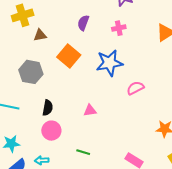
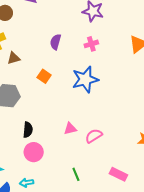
orange square: (69, 56) -> (44, 76), size x0.6
pink semicircle: (135, 88) -> (94, 136), moved
green line: (83, 152) -> (76, 174), moved, turned 56

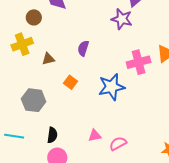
pink cross: (91, 44) -> (139, 62), moved, size x1.6
brown triangle: (14, 58) -> (48, 59), moved

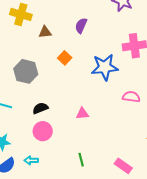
yellow cross: (22, 44) -> (21, 14), turned 30
black semicircle: (52, 135) -> (40, 108), turned -126
pink semicircle: (118, 144) -> (131, 97), moved, turned 30

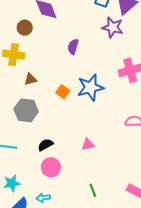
purple semicircle: (81, 26) -> (73, 47), moved
brown triangle: (45, 32) -> (30, 79), moved
blue star: (105, 67) -> (90, 87), moved

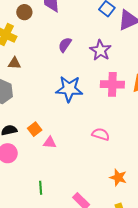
purple star: (113, 27) -> (100, 50), moved
orange square: (63, 92) -> (35, 129), moved

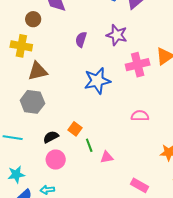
brown triangle: (14, 63) -> (38, 71), size x1.5
pink triangle: (50, 143) -> (107, 157), moved
green line: (41, 188) -> (89, 145), moved

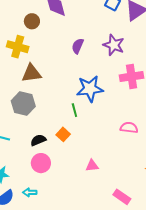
green line: (89, 145) -> (74, 110), moved

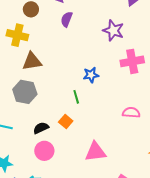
purple semicircle: (78, 46) -> (67, 19), moved
blue star: (90, 89) -> (91, 75), size x0.6
pink triangle: (92, 166) -> (95, 152), size x1.6

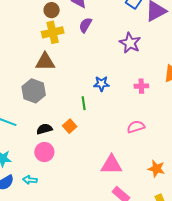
yellow cross: (17, 35) -> (53, 32), moved, turned -35
pink cross: (132, 61) -> (141, 86), moved, size x0.6
pink semicircle: (131, 113) -> (136, 127), turned -30
pink triangle: (95, 152) -> (112, 165), moved

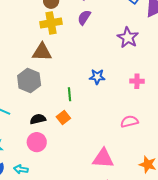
green line: (84, 103) -> (70, 94), moved

